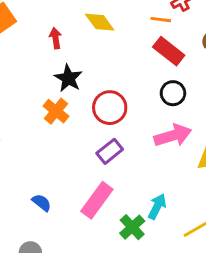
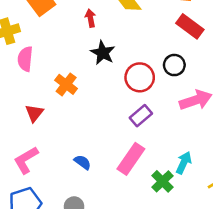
black circle: (173, 93) -> (174, 65), moved
orange cross: (56, 111) -> (66, 84), moved

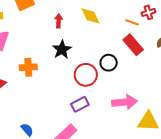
black circle: (174, 65) -> (109, 63), moved
orange cross: (66, 84) -> (28, 67), turned 36

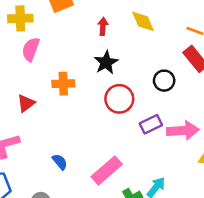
red circle: (86, 75) -> (119, 99), moved
purple rectangle: (80, 104) -> (151, 124), moved

